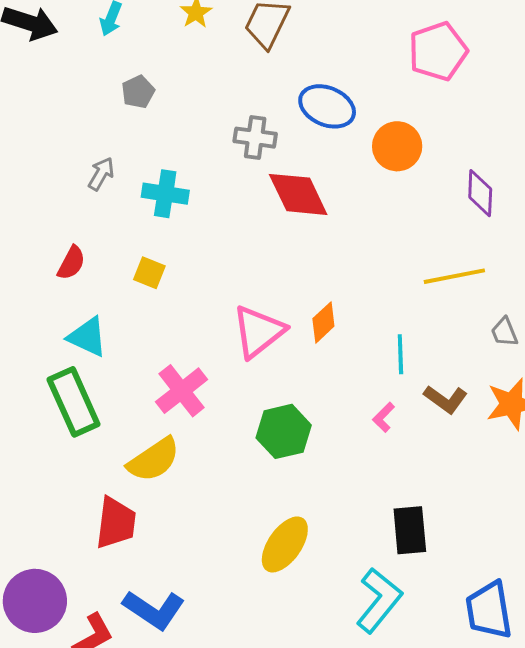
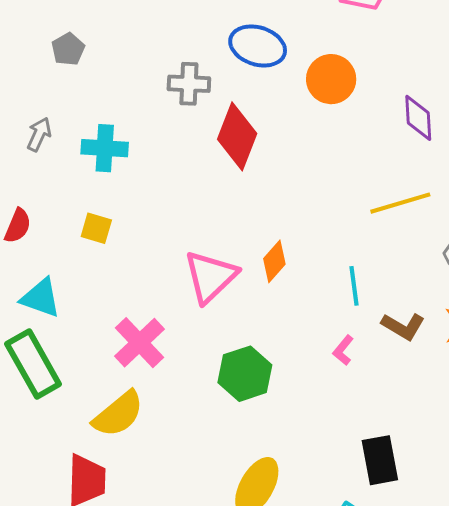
red diamond: (298, 194) -> (237, 136), turned 52

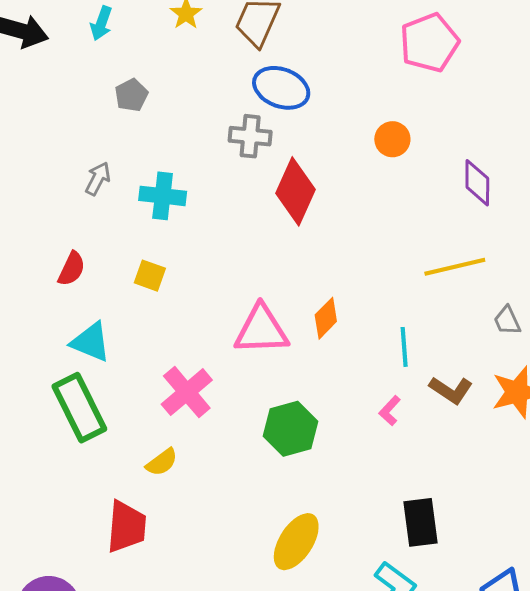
blue ellipse: (258, 46) -> (281, 88), moved
orange circle: (331, 79) -> (392, 139), size x0.7
pink triangle: (210, 277) -> (261, 330), turned 38
yellow semicircle: (118, 414) -> (162, 462), size x0.6

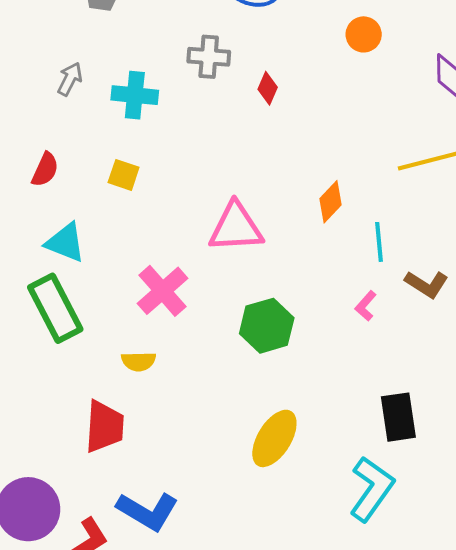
gray cross: (250, 136) -> (209, 57), moved
red diamond: (296, 191) -> (268, 88), size x0.5
orange diamond: (326, 318) -> (330, 202), moved
yellow semicircle: (162, 462) -> (139, 361), turned 36

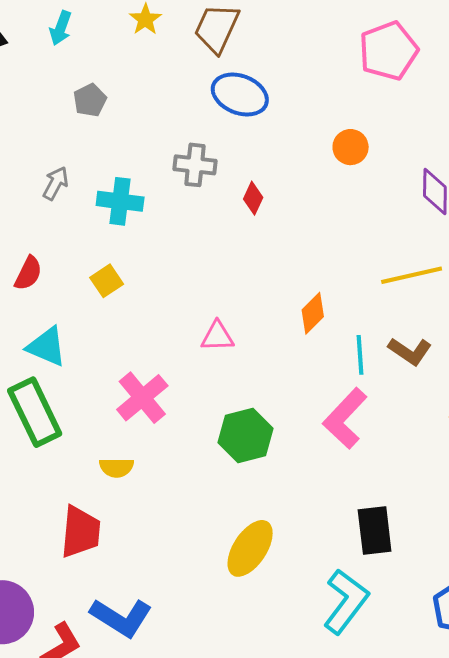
yellow square: (124, 175) -> (107, 281), turned 36
pink triangle: (236, 227) -> (217, 336), size x0.6
brown L-shape: (427, 284) -> (410, 351), moved
pink L-shape: (366, 306) -> (345, 418), size x2.0

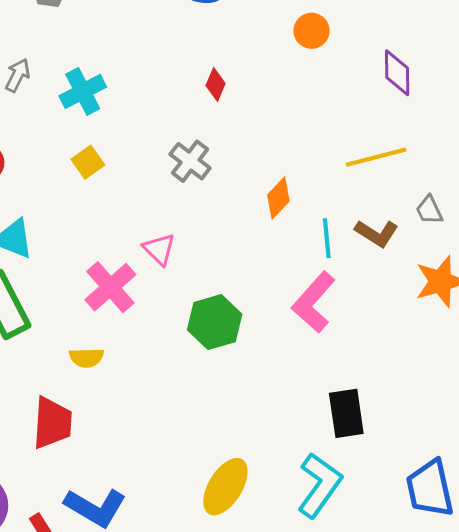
gray cross: (195, 165) -> (190, 161), moved, turned 33
cyan cross: (120, 201) -> (83, 91), turned -33
yellow square: (107, 281) -> (88, 162), moved
pink triangle: (217, 336) -> (159, 249), moved, turned 48
yellow ellipse: (250, 548) -> (225, 487), moved

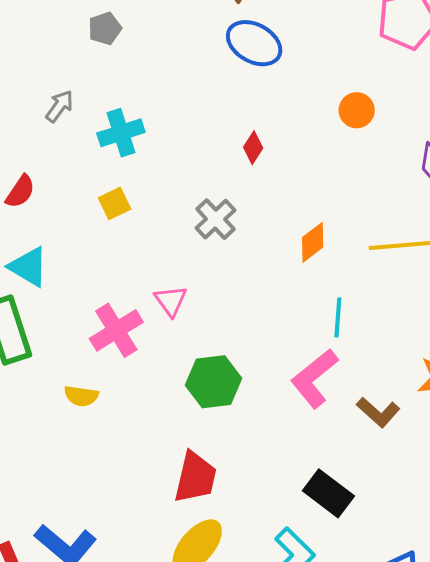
orange diamond: (278, 198) -> (313, 242), moved
brown L-shape: (377, 233) -> (378, 412), moved
black rectangle: (346, 413) -> (328, 493), turned -54
red trapezoid: (52, 423) -> (195, 477), moved

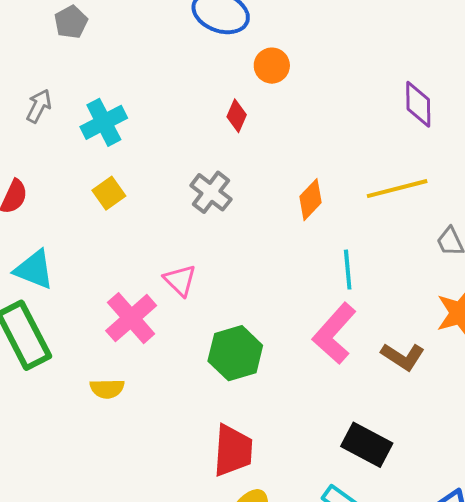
orange circle: (357, 110) -> (272, 66), moved

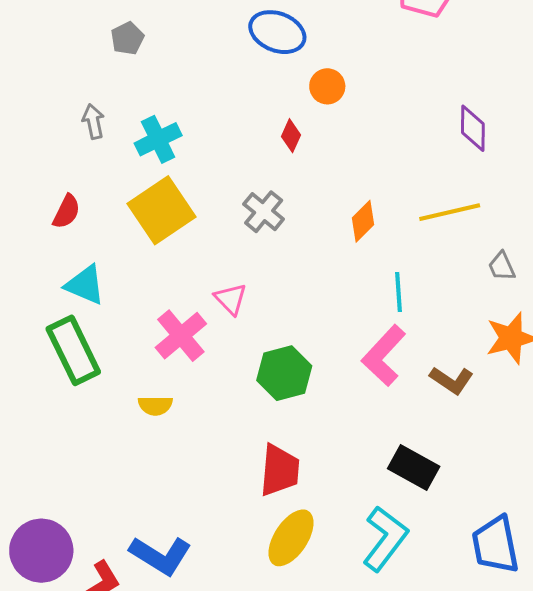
gray arrow: (39, 106) -> (93, 122), turned -40
yellow square: (109, 193) -> (161, 210), size x2.0

